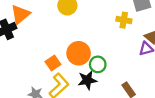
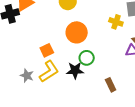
orange circle: (79, 53) -> (77, 32), moved

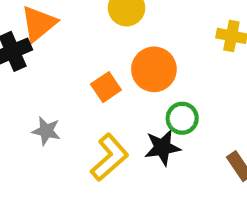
orange square: (47, 50) -> (106, 87), moved
gray star: (27, 76) -> (46, 131), moved

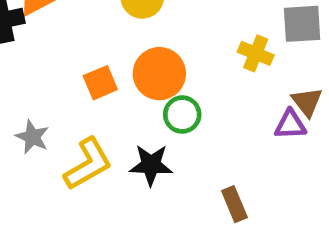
green circle: (182, 118) -> (182, 115), moved
gray star: (46, 131) -> (32, 137), moved

